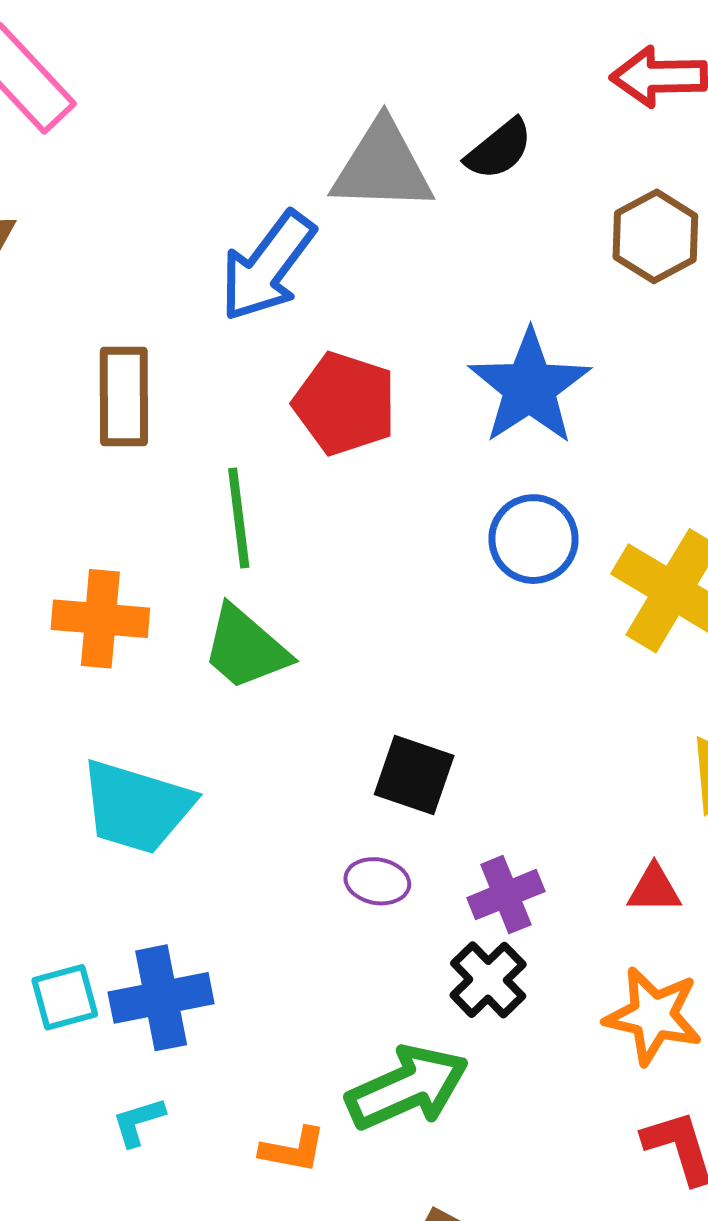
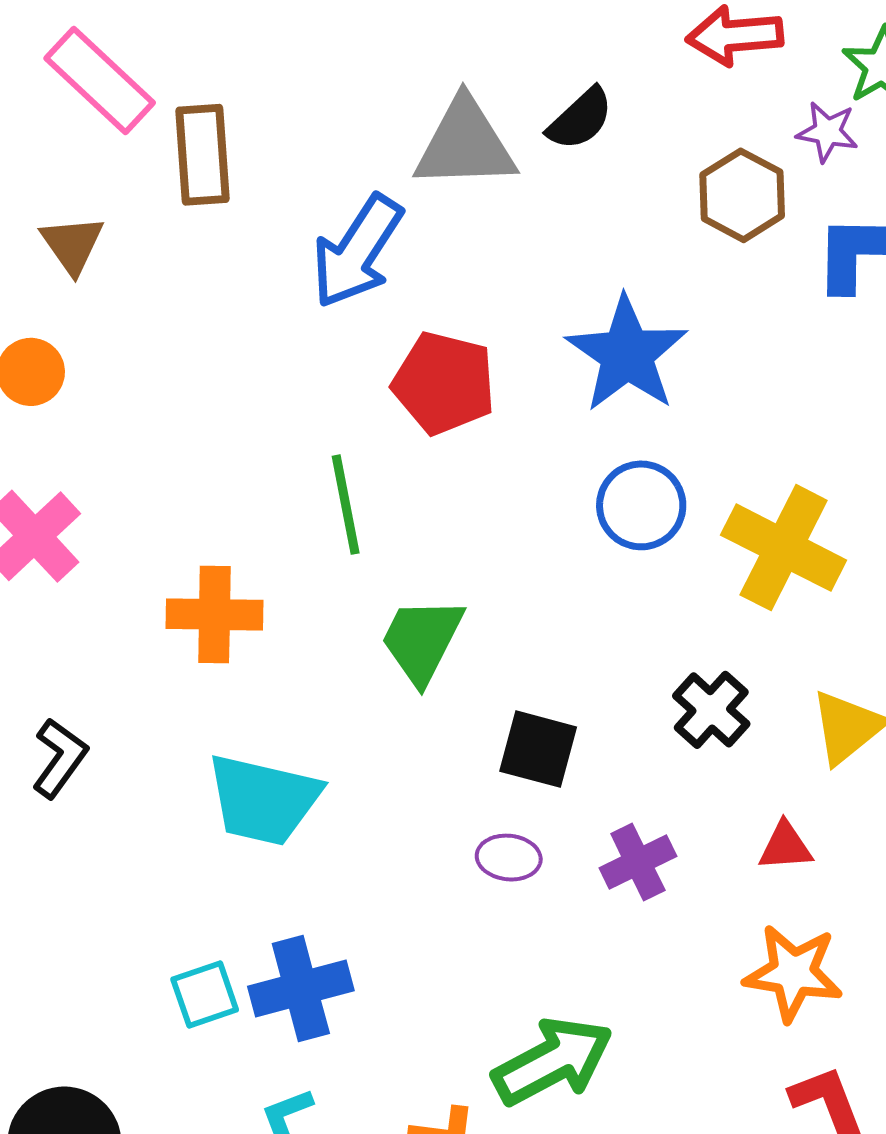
brown rectangle: (124, 396) -> (202, 155), moved
green trapezoid: (245, 648) -> (422, 640), moved, turned 80
black cross: (488, 980) -> (711, 710), moved

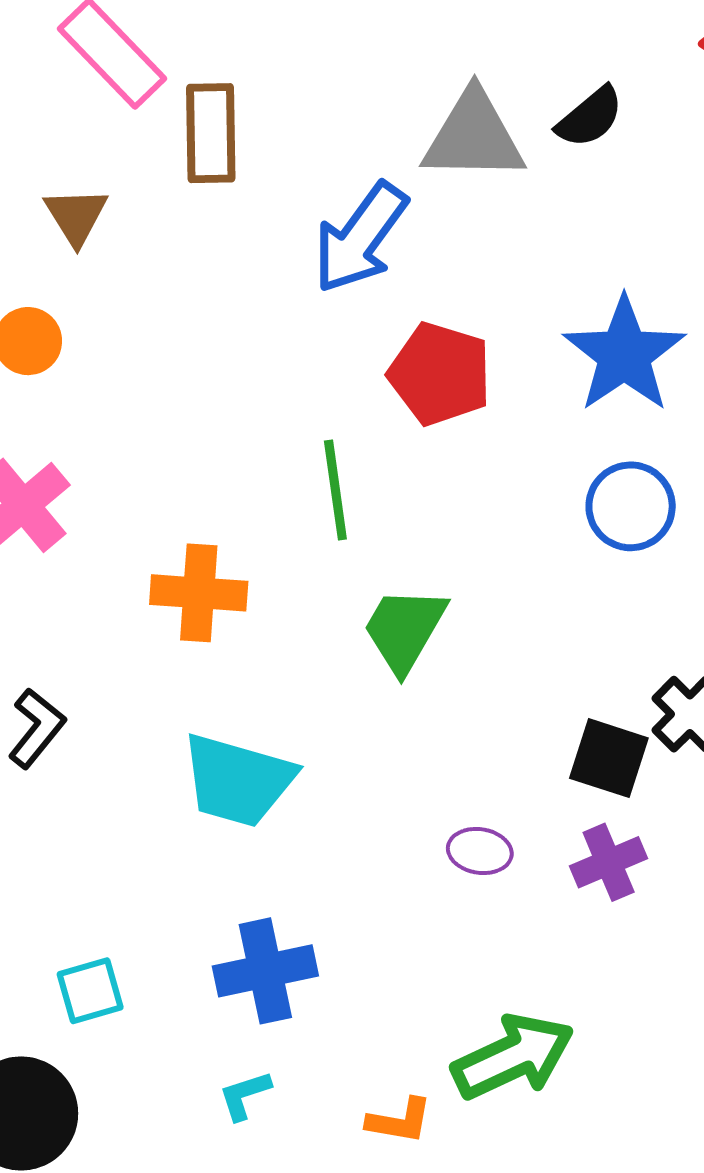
black square: (538, 749) -> (609, 758), moved
cyan square: (205, 994) -> (90, 991), moved

